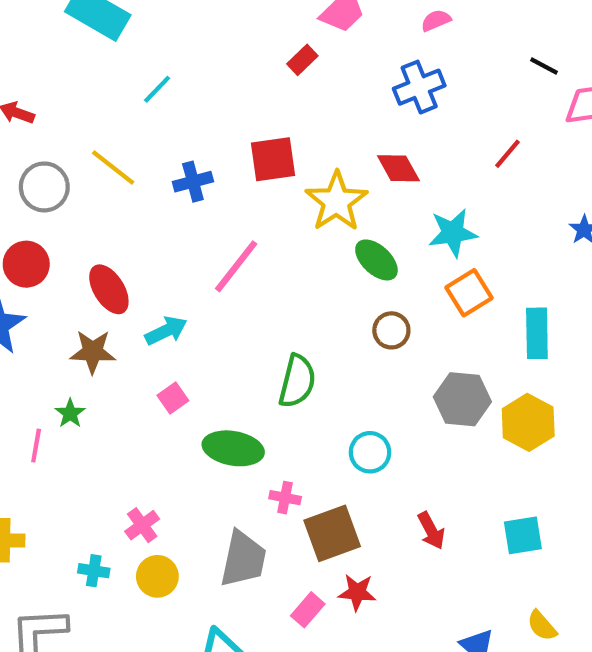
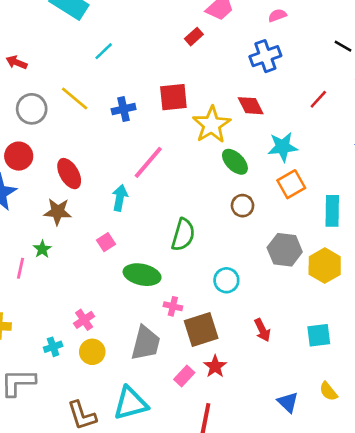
cyan arrow: (166, 331) -> (120, 198), moved, turned -55
cyan cross: (94, 571) -> (53, 347), turned -30
red star: (357, 592) -> (215, 366), turned 30

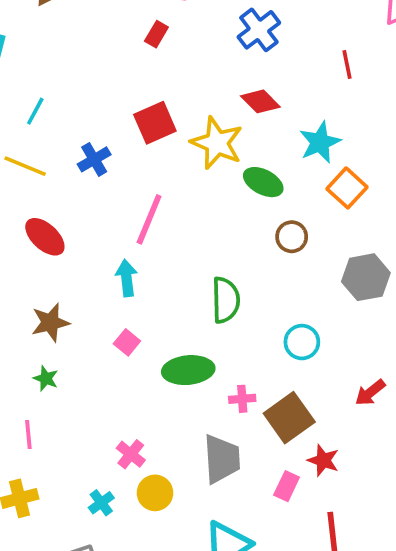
cyan line: (104, 51) -> (35, 111), moved
red line: (318, 99) -> (347, 65), turned -36
red ellipse: (69, 174) -> (45, 237), moved
pink line: (21, 268) -> (28, 434), moved
red arrow: (262, 330) -> (370, 393), turned 95

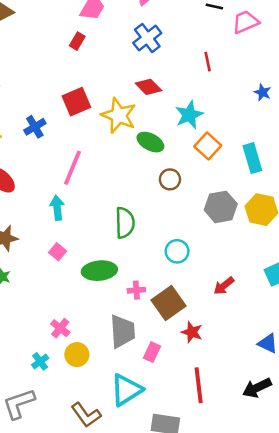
pink rectangle: (287, 486) -> (152, 352), moved

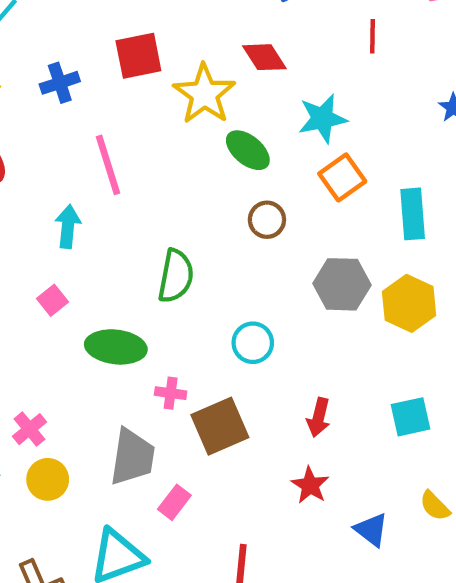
pink line: (73, 168) -> (108, 165), turned -52
red arrow: (224, 286) -> (319, 417), turned -50
red star: (192, 332) -> (310, 485), moved

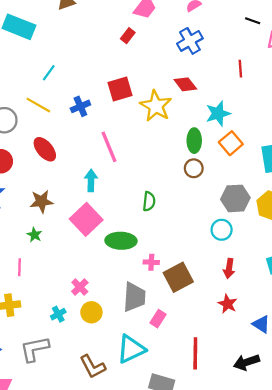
green ellipse: (248, 150) -> (194, 141), moved, turned 55
green semicircle: (176, 276) -> (149, 201), size x0.7
pink square: (53, 300) -> (86, 219), size x2.0
cyan circle: (253, 343) -> (222, 230), moved

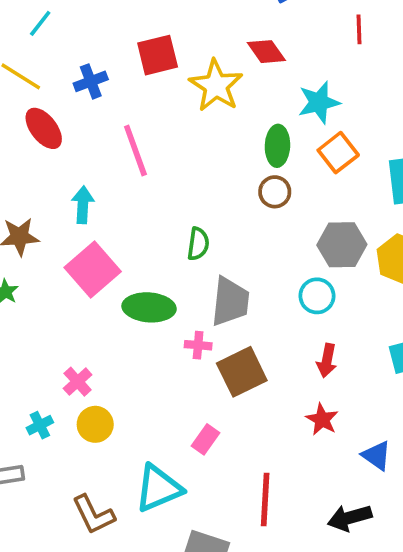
red ellipse: (45, 149) -> (44, 128), moved
cyan arrow: (91, 180) -> (83, 205), moved
gray trapezoid: (134, 297) -> (230, 302), moved

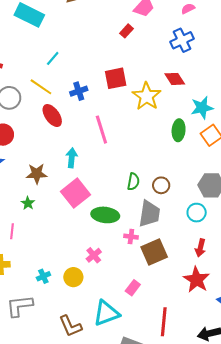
brown circle: (275, 192) -> (161, 185), moved
pink cross: (78, 382) -> (94, 255), moved
red star: (322, 419) -> (196, 280), size x1.5

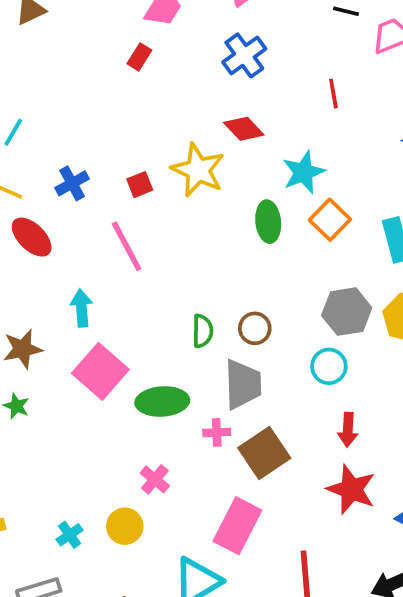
red square: (116, 78) -> (140, 185), moved, size x0.6
pink rectangle: (133, 288) -> (237, 526), size x1.8

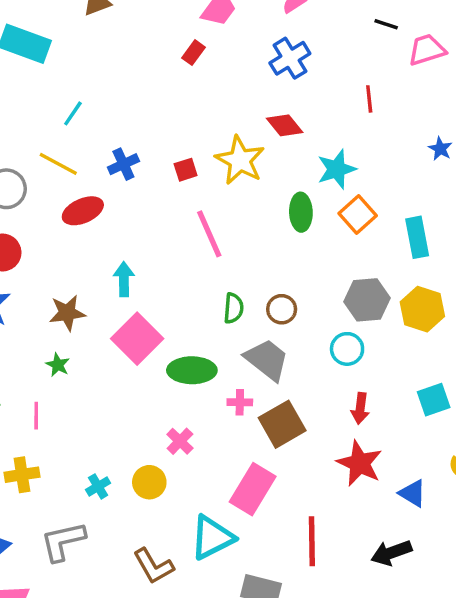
red ellipse: (32, 237) -> (83, 211), turned -72
pink line: (127, 246) -> (209, 234), moved
gray trapezoid: (243, 384) -> (267, 360), turned -54

